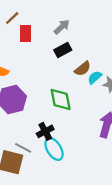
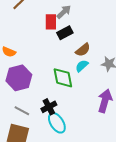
red rectangle: (25, 33) -> (51, 22), moved
cyan semicircle: (95, 77) -> (82, 66), moved
gray line: (23, 148) -> (22, 111), moved

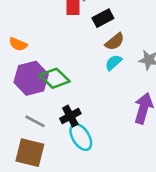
black rectangle: (65, 33) -> (103, 18), moved
green diamond: (63, 78) -> (55, 78), moved, turned -35

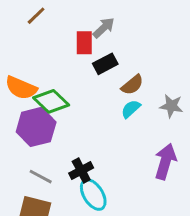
black rectangle: (103, 18) -> (105, 64), moved
orange semicircle: (18, 44) -> (21, 88), size x1.5
green diamond: (55, 78) -> (51, 101), moved

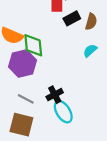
brown semicircle: (132, 85) -> (91, 22), moved, turned -35
green diamond: (51, 101) -> (33, 45), turned 40

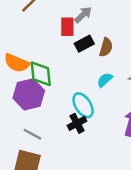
black cross: (55, 95) -> (77, 123), moved
cyan ellipse: (63, 112) -> (83, 105), moved

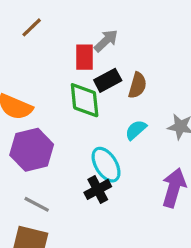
green diamond: (41, 74) -> (85, 100), moved

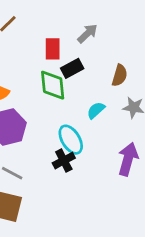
gray arrow: (106, 41) -> (87, 34), moved
brown semicircle: (137, 85) -> (120, 75), moved

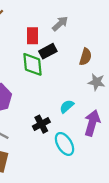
cyan semicircle: (96, 110) -> (67, 106), moved
cyan ellipse: (71, 140) -> (64, 144), moved

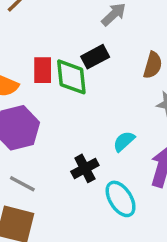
red rectangle: (32, 36) -> (43, 70), moved

